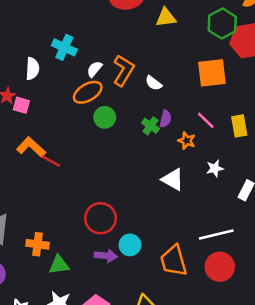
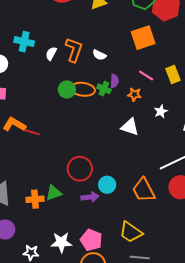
orange ellipse: (88, 92) -> (83, 89), moved, turned 50
green triangle: (59, 265) -> (54, 193), moved

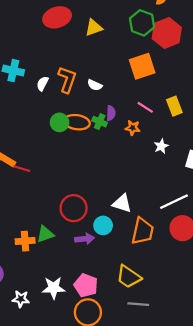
white triangle: (130, 127) -> (122, 203), moved
orange trapezoid: (144, 190) -> (143, 231), turned -140

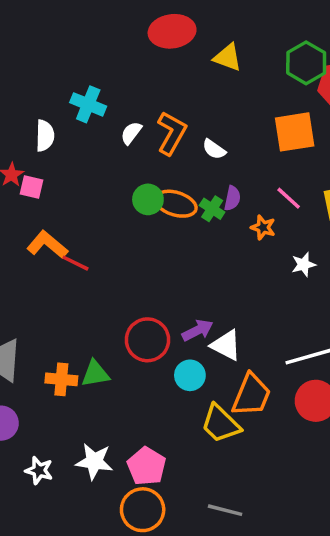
yellow triangle: (94, 28) -> (228, 57), turned 30
purple arrow: (85, 239) -> (198, 330), moved, turned -30
yellow trapezoid: (129, 277) -> (221, 424), moved

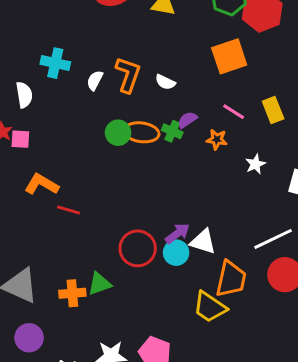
purple semicircle: (232, 198) -> (187, 120), turned -126
red line: (75, 263) -> (69, 210), moved
cyan circle: (190, 375) -> (176, 253), moved

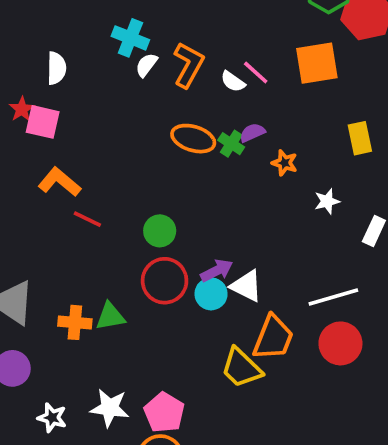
cyan cross: (55, 63) -> (130, 38), moved
pink line: (234, 112) -> (256, 72), moved
green circle: (118, 133) -> (160, 231), moved
pink square: (20, 139) -> (43, 122), size x1.4

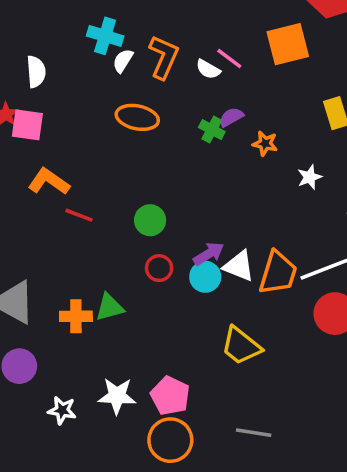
orange ellipse: (193, 139) -> (137, 117), moved
red circle: (165, 281) -> (159, 268), size x0.6
orange trapezoid: (273, 338) -> (278, 273), moved

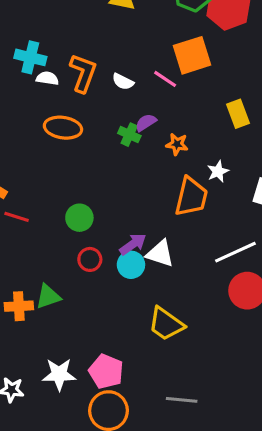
pink line: (229, 59) -> (165, 79), moved
white semicircle: (123, 61) -> (47, 78), turned 70
orange trapezoid: (278, 273) -> (191, 197), moved

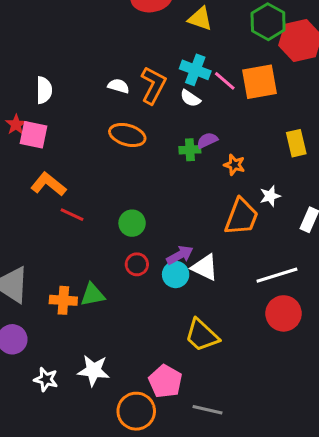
cyan cross: (30, 57) -> (195, 70), moved
pink line: (165, 79) -> (225, 81), moved
green cross: (129, 135) -> (190, 150), turned -35
pink pentagon: (106, 371) -> (165, 381), moved

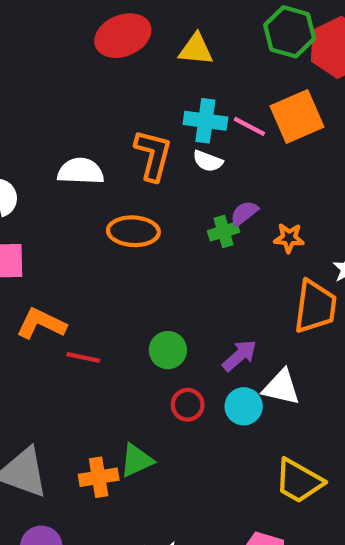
white semicircle: (118, 86) -> (81, 171), moved, size x1.5
purple arrow: (180, 255) -> (240, 355), moved

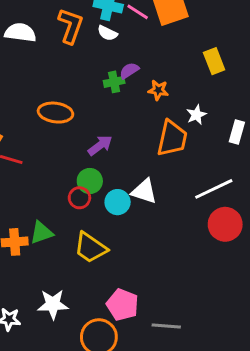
orange ellipse: (133, 231) -> (55, 113), moved
green circle: (168, 350) -> (90, 181), moved
purple arrow: (240, 355) -> (100, 145), moved
yellow trapezoid: (299, 481) -> (91, 248), moved

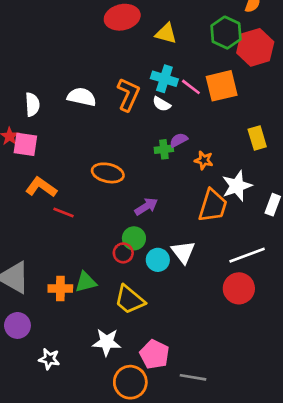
white star: (196, 115) -> (237, 186), size x1.6
white triangle: (144, 191) -> (183, 252), turned 30
red circle: (225, 224) -> (239, 288), moved
white star: (53, 304) -> (107, 342), moved

